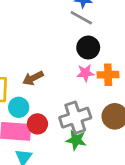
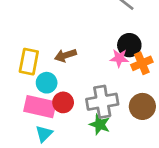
black circle: (88, 48) -> (129, 45), moved
orange cross: (108, 75) -> (142, 63), turned -30

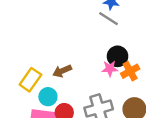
yellow rectangle: (29, 62) -> (30, 80), turned 30

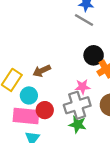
pink star: (110, 69) -> (82, 87), moved

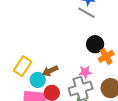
brown arrow: (42, 71) -> (50, 71), moved

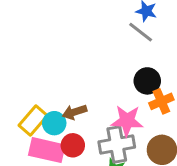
yellow rectangle: (23, 66) -> (33, 121), moved
pink star: (85, 72) -> (127, 121), size x1.5

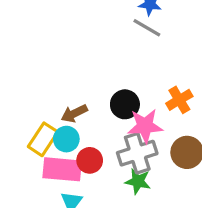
black circle: (147, 81) -> (125, 104), moved
brown arrow: (74, 112) -> (74, 113), moved

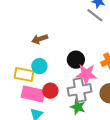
brown arrow: (74, 113) -> (40, 39), moved
yellow rectangle: (43, 139) -> (24, 74), turned 60
cyan circle: (66, 139) -> (39, 66), moved

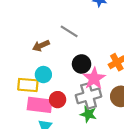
gray line: (95, 15) -> (69, 31), moved
pink star: (86, 74) -> (94, 78), turned -30

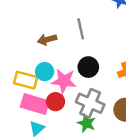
gray line: (69, 31) -> (81, 29), turned 36
pink star: (94, 78) -> (64, 81), moved, turned 30
gray cross: (89, 96) -> (90, 103), turned 30

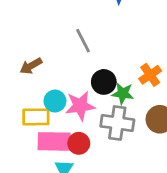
brown arrow: (47, 39) -> (31, 66), moved
red circle: (55, 102) -> (79, 143), moved
green star: (87, 123) -> (123, 93), moved

